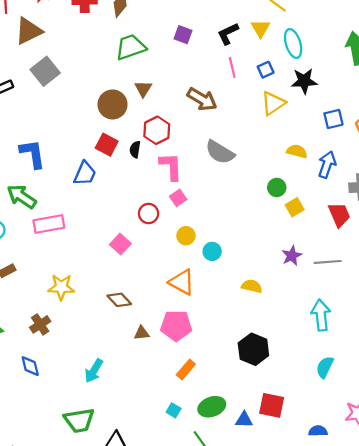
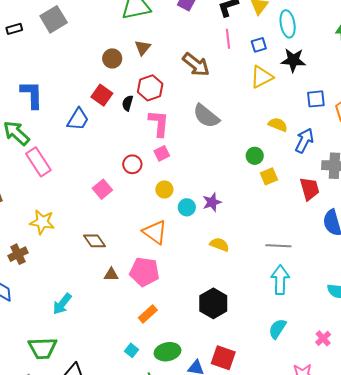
brown circle: (113, 104) -> (112, 58), size x0.7
pink rectangle: (49, 224) -> (38, 162), turned 60
purple star: (292, 256) -> (212, 202), moved
gray line: (328, 262) -> (278, 246), moved

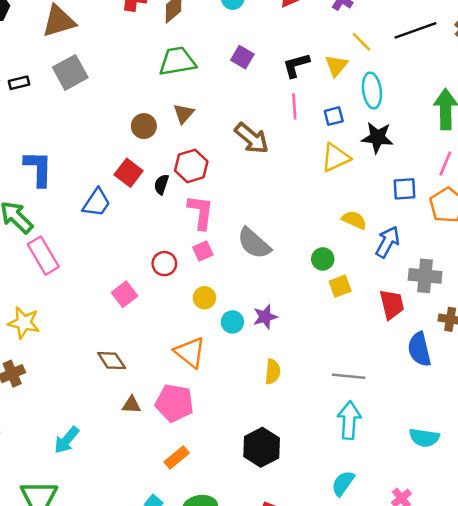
gray semicircle: (206, 116) -> (254, 243), moved
yellow star: (42, 222) -> (24, 323), moved
yellow semicircle: (219, 245) -> (273, 372), turned 72

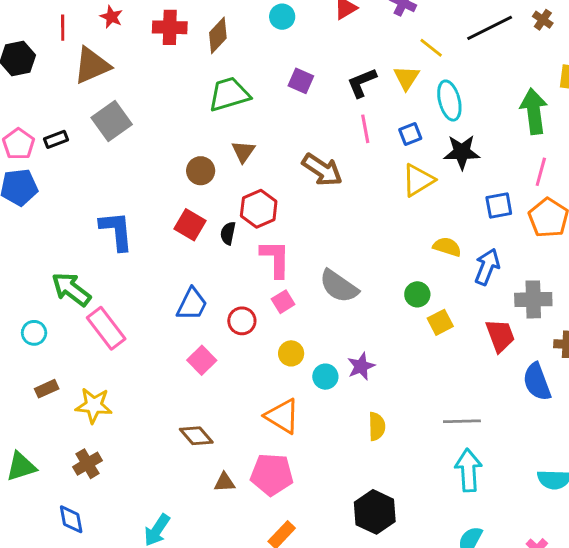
blue L-shape: (38, 168) -> (116, 231), moved
blue trapezoid: (97, 203) -> (192, 304), moved

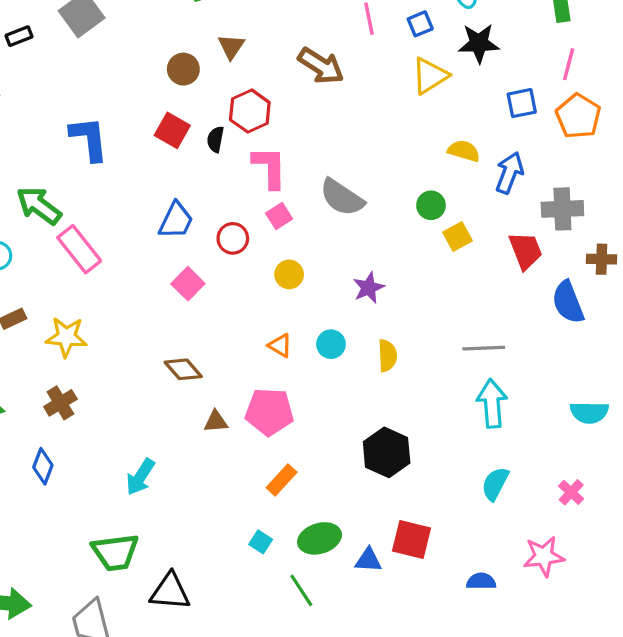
cyan circle: (325, 377) -> (331, 344), moved
orange triangle: (282, 416) -> (280, 346), size x0.6
blue diamond: (71, 519) -> (43, 466), turned 32

